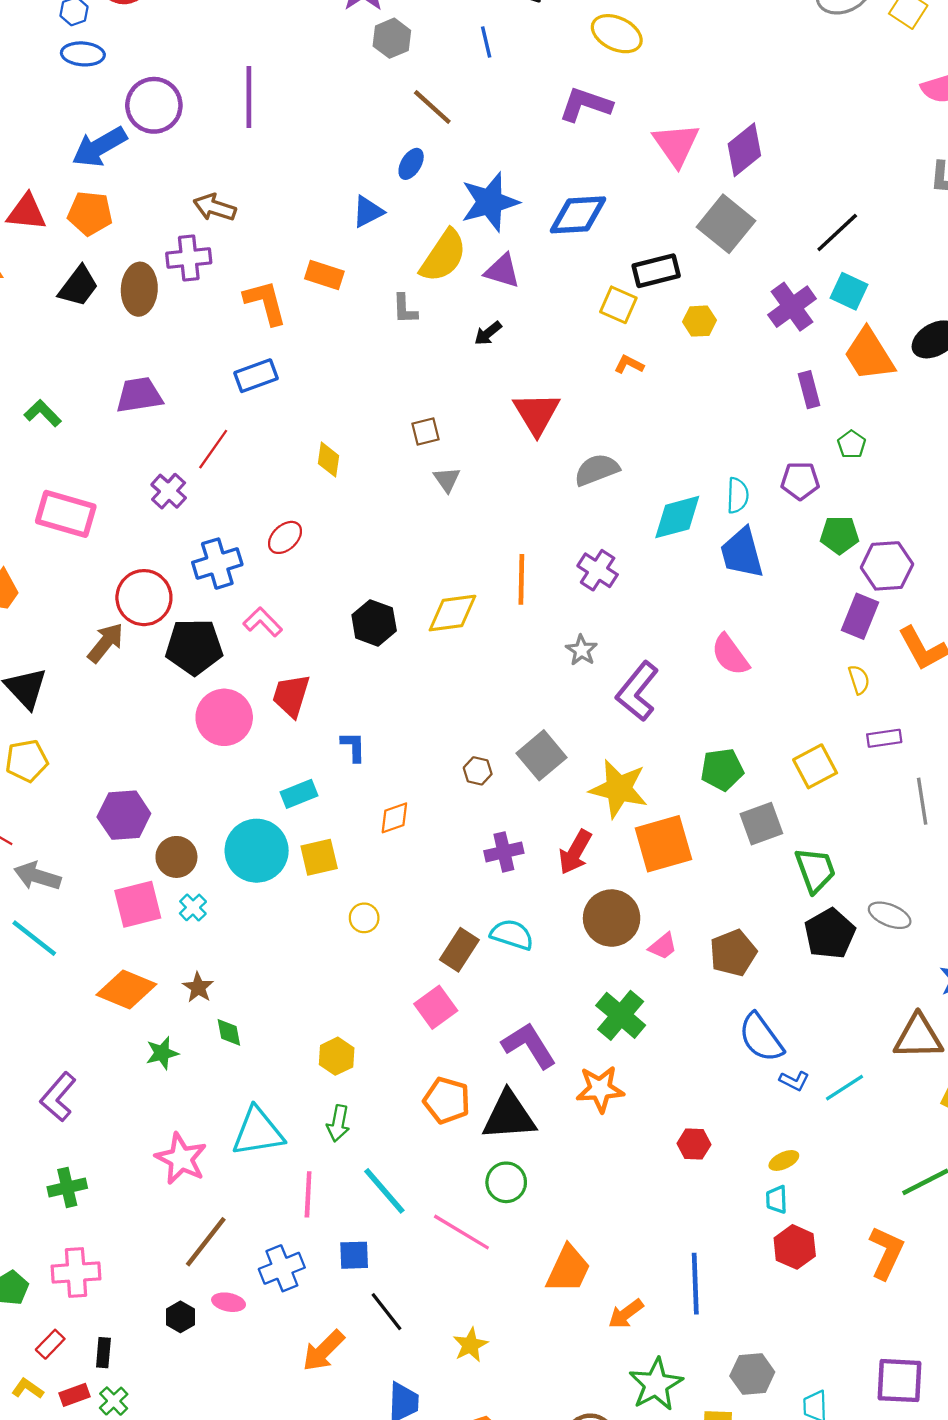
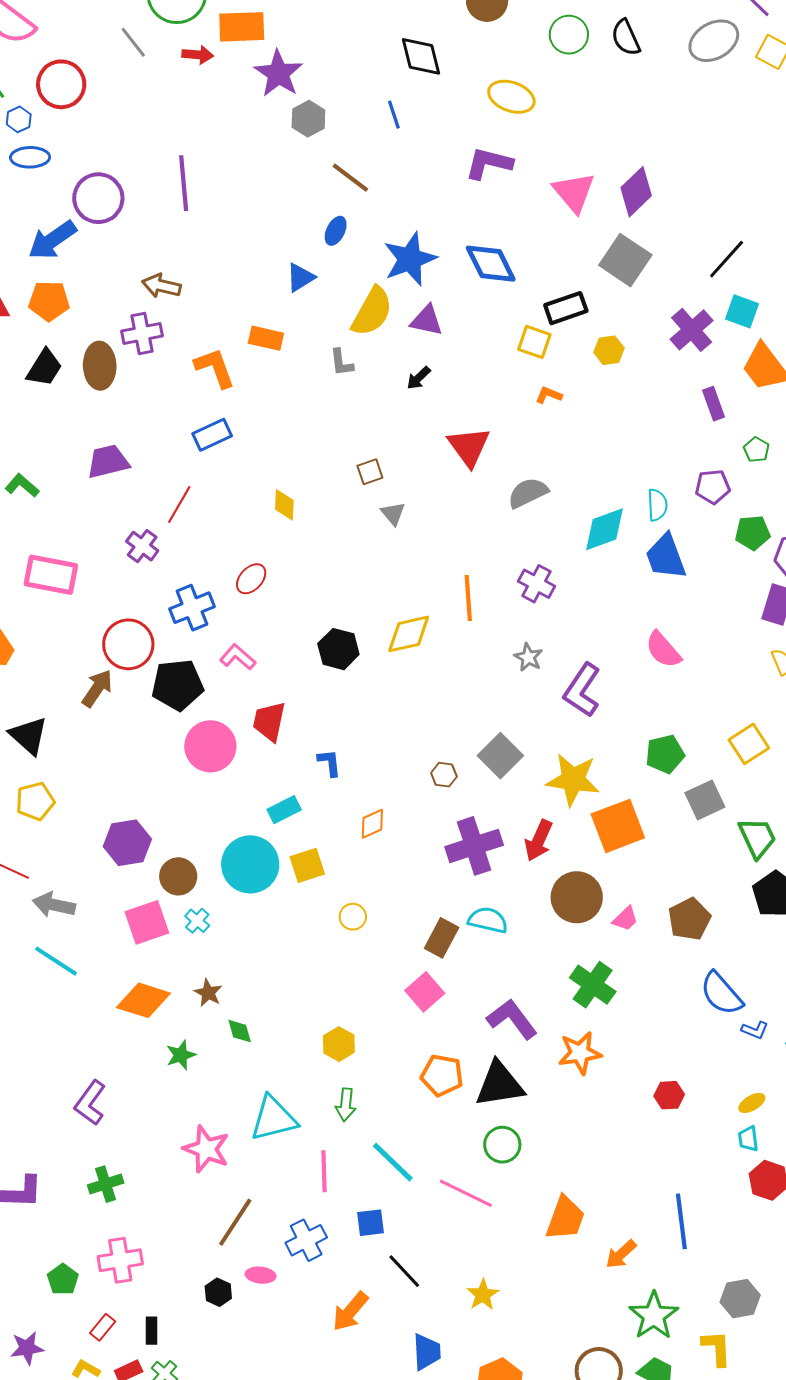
blue diamond: (578, 215) -> (491, 264), turned 72
purple cross: (504, 852) -> (474, 846), size x1.6

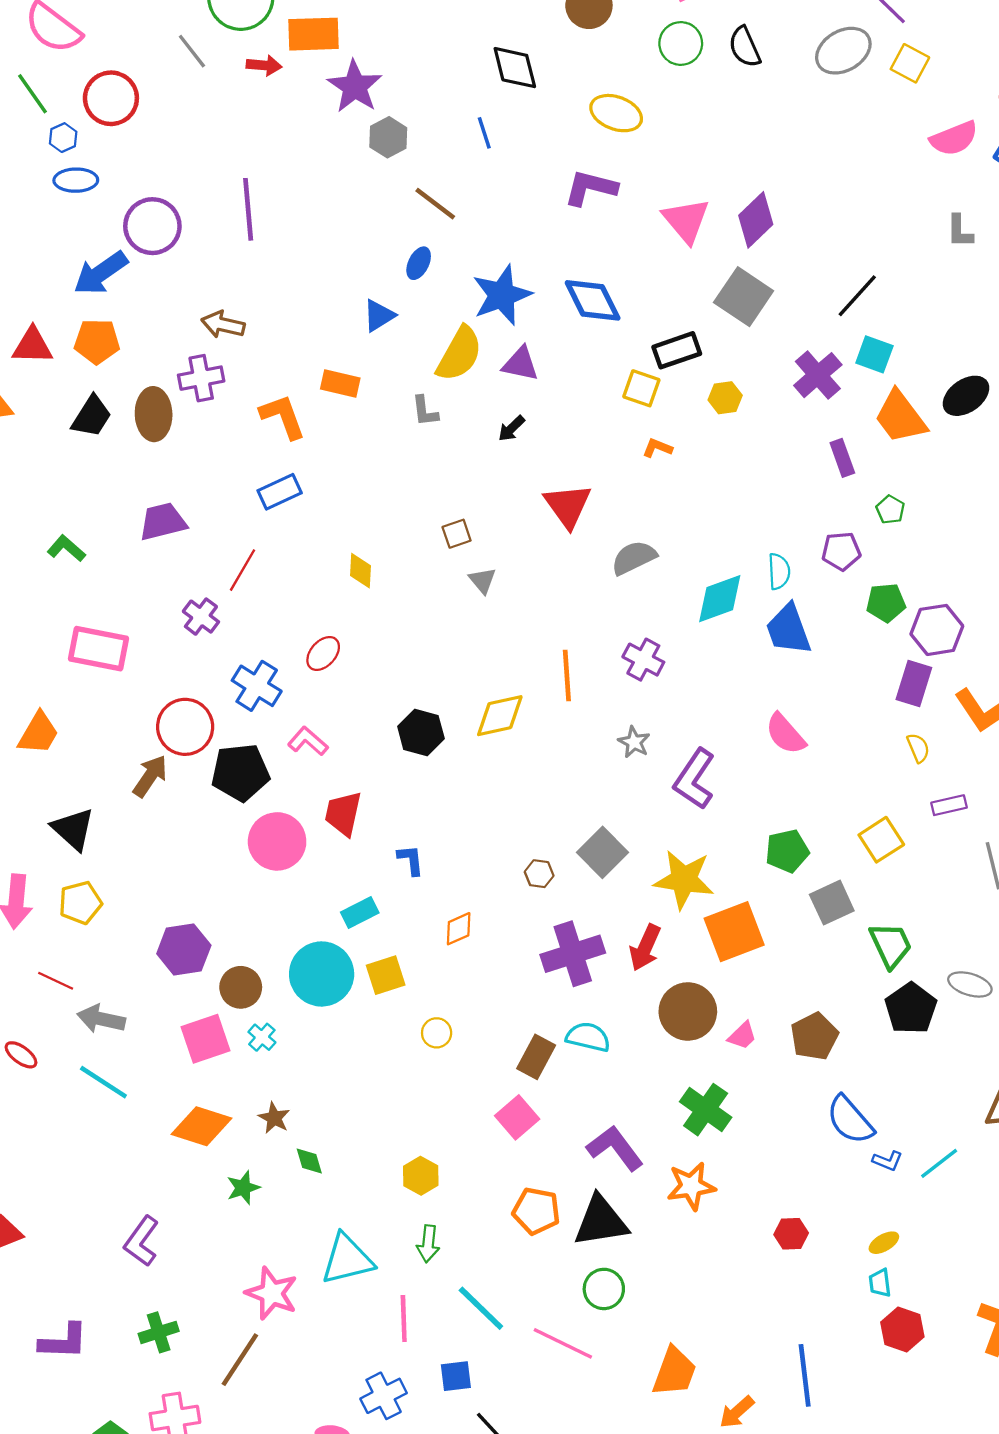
blue cross: (192, 608) -> (257, 686), turned -36
brown line: (235, 1222) -> (240, 1360), moved

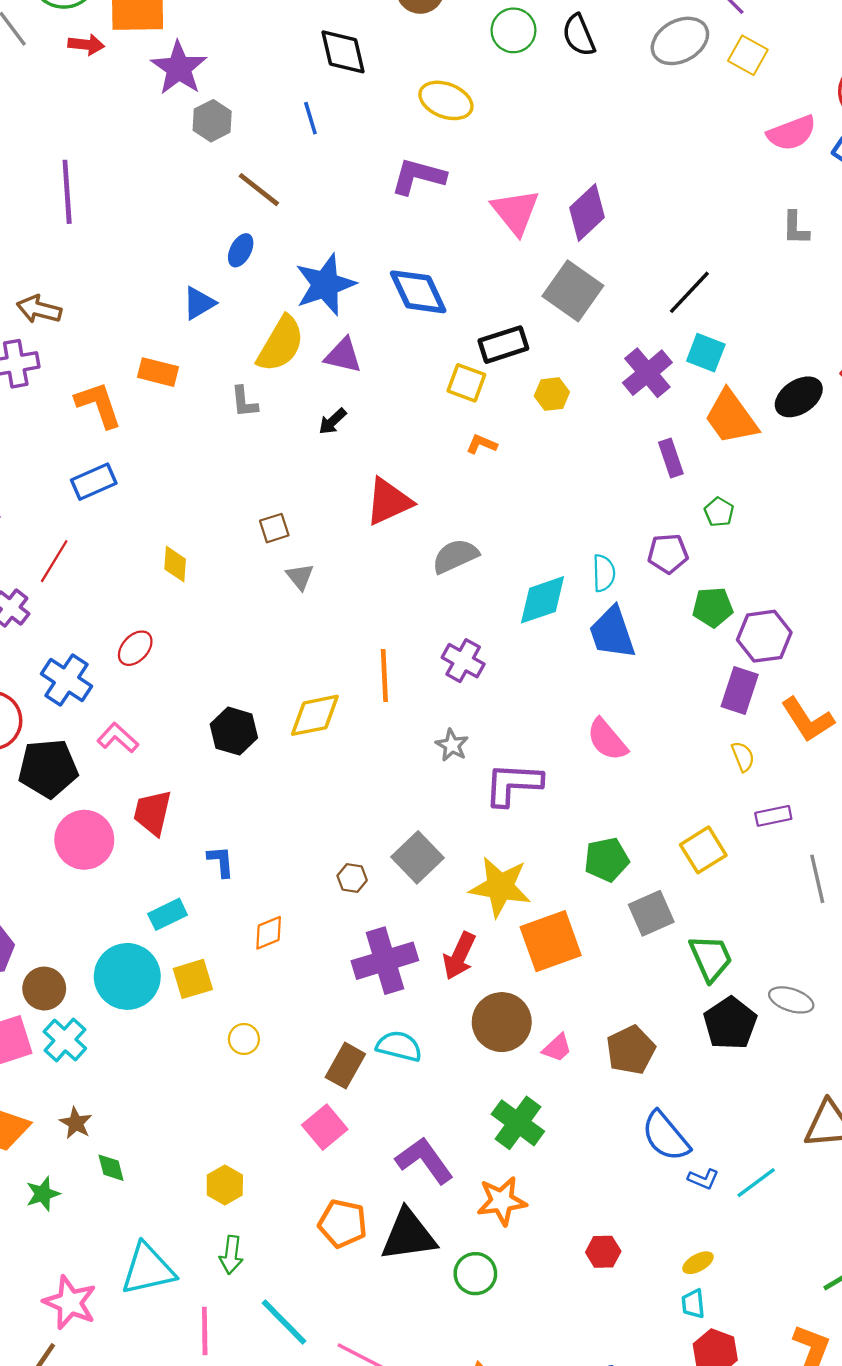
red triangle: (568, 506) -> (389, 502), turned 40
purple L-shape: (694, 779) -> (513, 784), turned 58
cyan cross: (262, 1037) -> (65, 1040), size x1.5
green circle: (604, 1289) -> (475, 1274), moved

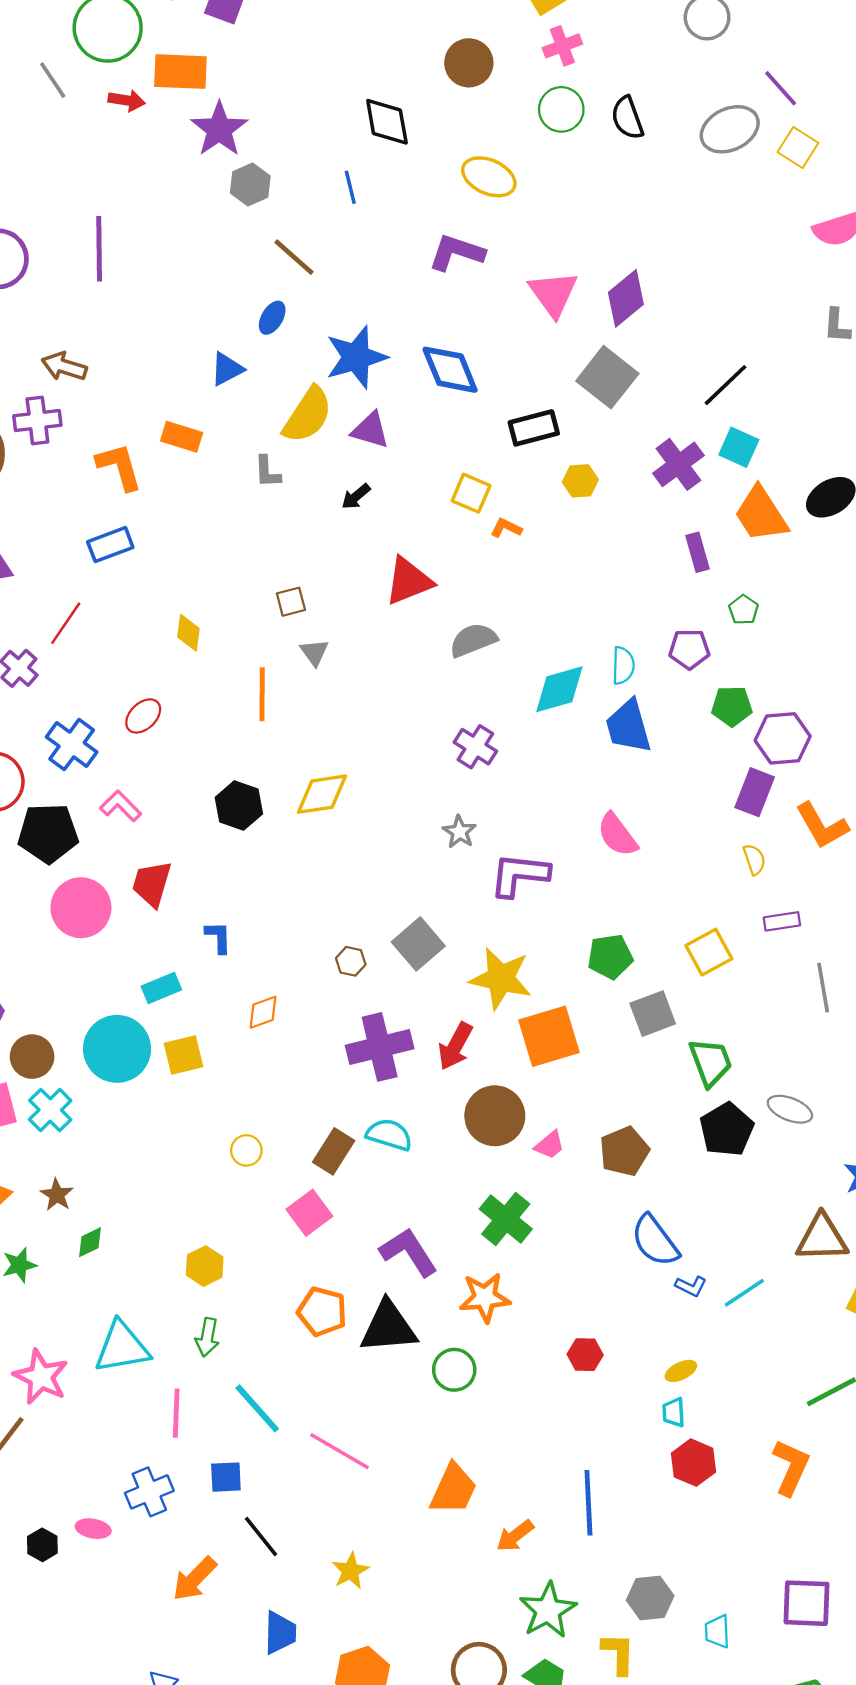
yellow square: (466, 383) -> (471, 493), moved
orange line: (384, 675) -> (262, 694), moved
yellow circle: (244, 1039) -> (246, 1150), moved
green diamond: (111, 1168) -> (90, 1242), turned 76

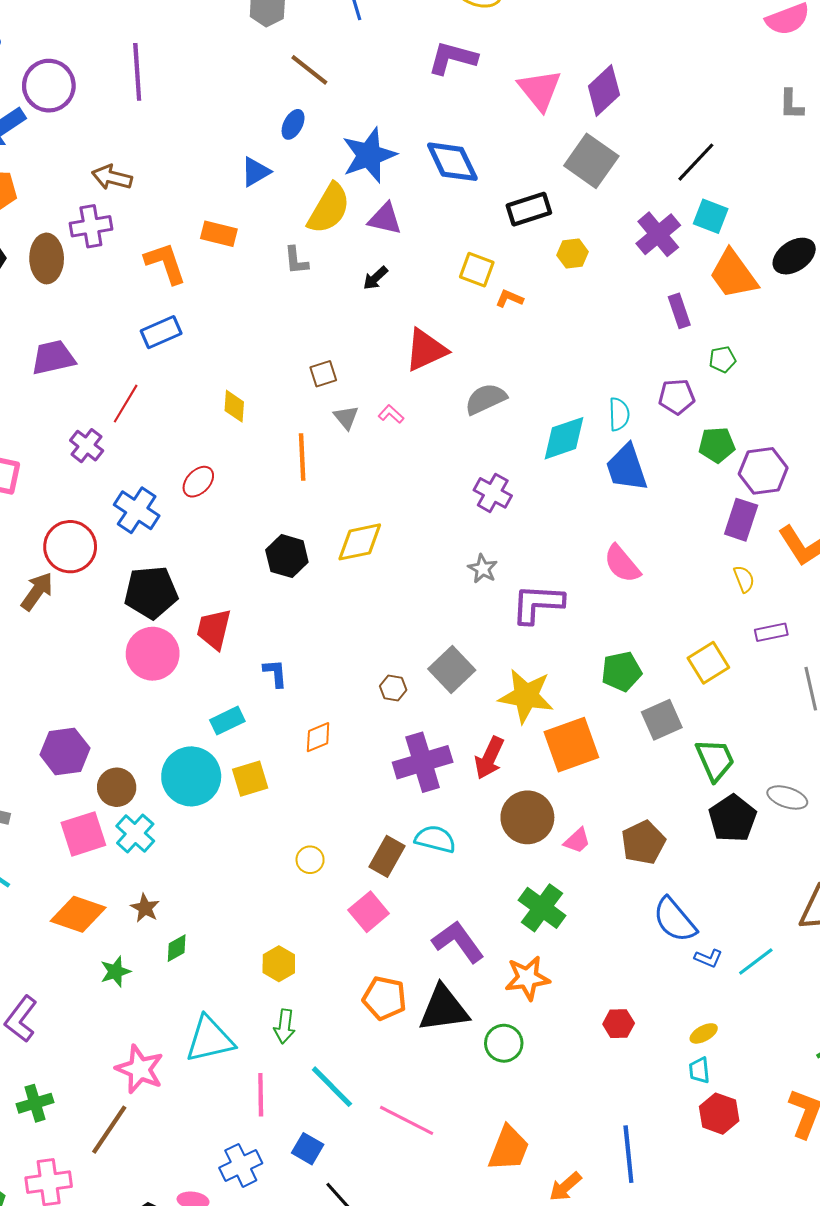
green pentagon: (743, 610) -> (722, 359), turned 30
pink L-shape: (121, 806) -> (391, 414), moved, size x0.7
black pentagon: (48, 833) -> (151, 592), moved
blue square: (226, 1477) -> (308, 1149), turned 36

